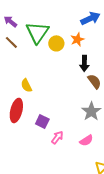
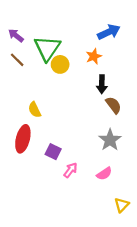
yellow circle: (56, 43) -> (60, 64), moved

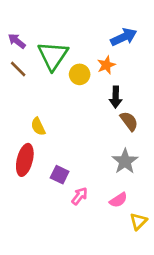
yellow circle: (60, 64) -> (80, 74), moved
yellow triangle: (122, 205) -> (138, 221), moved

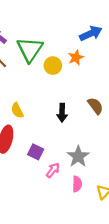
black arrow: (116, 97) -> (62, 113), moved
gray star: (125, 161) -> (78, 156), moved
pink semicircle: (118, 200) -> (77, 184), moved, turned -56

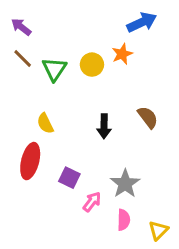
green triangle: (30, 49) -> (54, 69), moved, size x0.7

